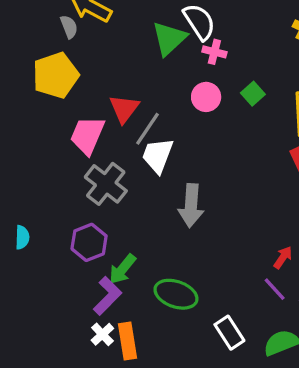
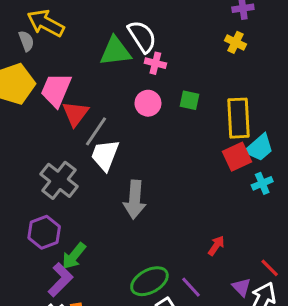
green triangle: (169, 38) -> (115, 51), turned 36
green square: (253, 94) -> (190, 100), turned -36
pink trapezoid: (87, 135) -> (56, 90), moved
purple line: (275, 289) -> (191, 287), moved
green ellipse: (176, 294) -> (149, 281), moved, turned -48

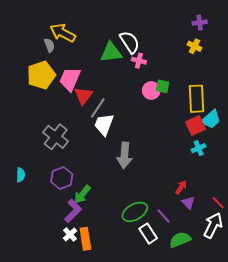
pink circle: (148, 103) -> (151, 90), moved
gray cross: (59, 180) -> (56, 137), moved
cyan cross: (262, 183) -> (199, 148), moved
purple triangle: (241, 287) -> (188, 203), moved

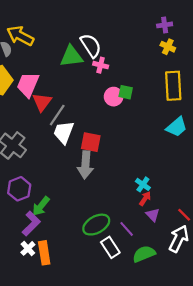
yellow cross: (194, 46) -> (168, 47), moved
yellow rectangle: (197, 99) -> (173, 86), moved
red square: (195, 125) -> (91, 142), moved, turned 36
cyan cross: (199, 148) -> (143, 184), moved, turned -32

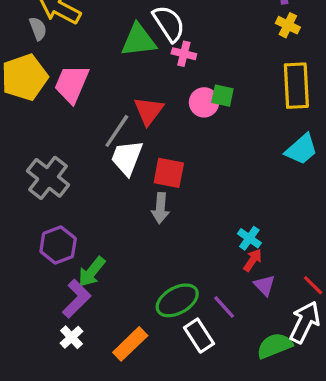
red triangle: (42, 102) -> (149, 111), moved
gray arrow: (85, 165) -> (160, 208), size x0.7
orange rectangle: (44, 253) -> (130, 344), moved, turned 55
green semicircle: (144, 254) -> (274, 346), moved

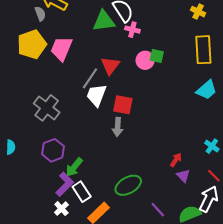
cyan cross: (249, 238) -> (212, 146), moved
purple line: (224, 307) -> (158, 210), moved
white rectangle: (199, 336) -> (82, 192), moved

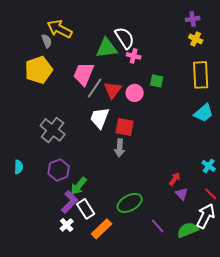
pink trapezoid: (61, 49) -> (84, 74), moved
pink circle: (145, 60) -> (135, 93), moved
gray line: (90, 78) -> (95, 88), moved

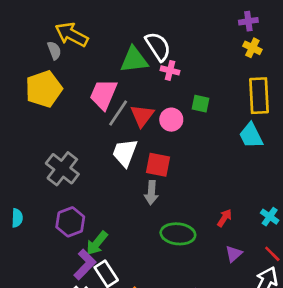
cyan trapezoid: (204, 113) -> (251, 136), moved, turned 105
red arrow: (175, 179) -> (224, 218), moved
purple triangle: (182, 194) -> (234, 254), turned 32
green ellipse: (130, 203) -> (178, 234), moved, turned 35

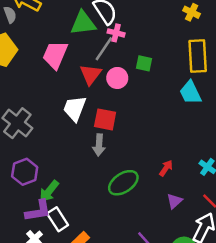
gray line: (118, 113) -> (104, 49), moved
green ellipse: (178, 234) -> (123, 183), turned -40
purple L-shape: (85, 264) -> (38, 211), turned 36

